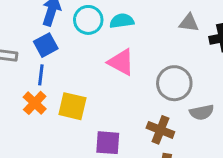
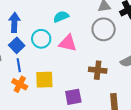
cyan circle: (88, 20) -> (41, 39), moved
gray circle: (174, 83) -> (104, 29), moved
brown cross: (160, 130) -> (98, 70), moved

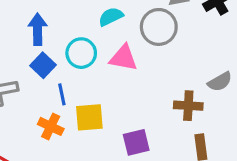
gray circle: (104, 29) -> (159, 27), moved
blue line: (19, 65) -> (62, 94), moved
brown cross: (98, 70) -> (188, 106), moved

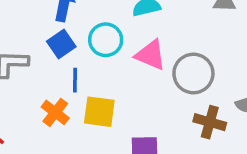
gray circle: (159, 27) -> (193, 74), moved

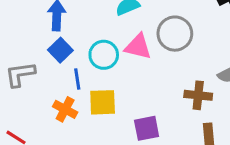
cyan circle: (106, 40) -> (104, 55), moved
gray circle: (193, 74) -> (175, 34), moved

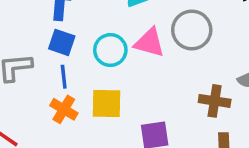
blue square: (60, 50) -> (62, 42), turned -30
blue line: (77, 79) -> (64, 77), moved

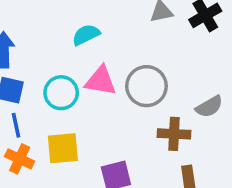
gray circle: (192, 30) -> (146, 86), moved

